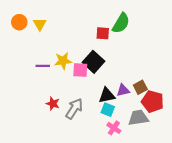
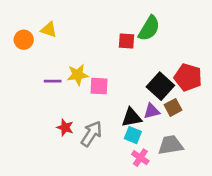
orange circle: (19, 22) -> (24, 40), moved
yellow triangle: (40, 24) -> (49, 30), turned -40
black square: (94, 62) -> (160, 86), moved
red pentagon: (152, 101) -> (188, 77), moved

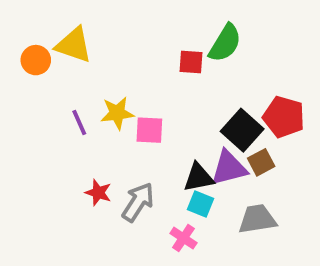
yellow triangle: (49, 30) -> (74, 45), size x1.5
purple line: (53, 81) -> (79, 123), turned 66
purple triangle: (152, 111) -> (229, 168), size x1.5
pink cross: (140, 158) -> (183, 238), moved

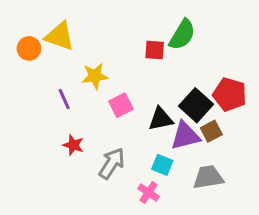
yellow star: (117, 113) -> (95, 76), moved
pink square: (149, 130) -> (121, 105), turned -30
black triangle: (199, 177) -> (161, 119), moved
red star: (98, 193) -> (73, 145), moved

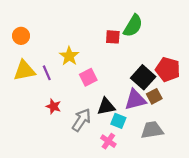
yellow triangle: (60, 36) -> (24, 71), moved, turned -30
yellow star: (95, 76) -> (69, 56), turned -30
black triangle: (161, 119) -> (106, 106), moved

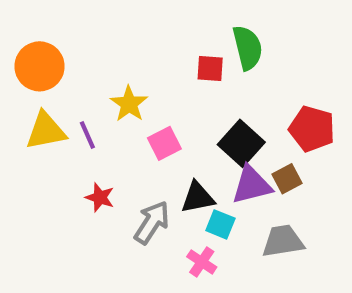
green semicircle: (133, 26) -> (248, 48), turned -45
orange circle: (21, 36) -> (40, 66), size x1.5
black square: (143, 77) -> (241, 143), moved

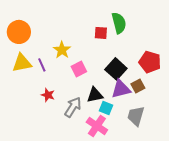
gray trapezoid: (283, 241) -> (136, 116), turned -65
pink cross: (202, 262) -> (97, 126), size x1.5

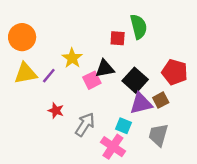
purple line: (42, 65) -> (49, 76), turned 64
black triangle: (95, 95) -> (105, 69), moved

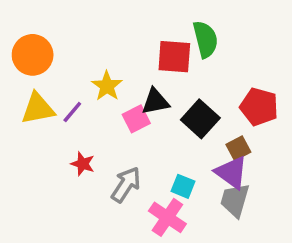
red square: (118, 38) -> (174, 57), size x1.5
purple triangle: (141, 104) -> (231, 172), moved, turned 50

